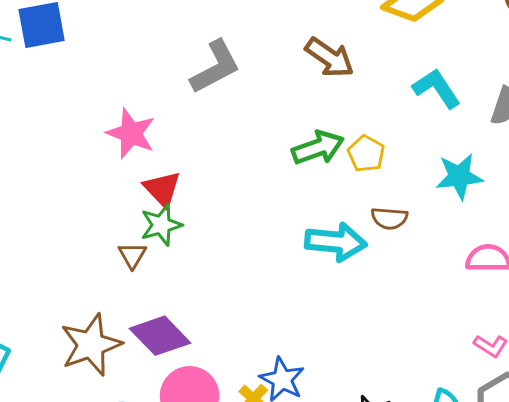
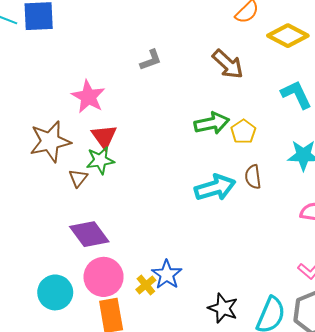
gray L-shape: (215, 67) -> (151, 60), size x0.6
brown semicircle: (389, 218) -> (253, 177), turned 70
cyan arrow: (336, 242) -> (215, 188), turned -30
brown star: (91, 345) -> (50, 141), moved

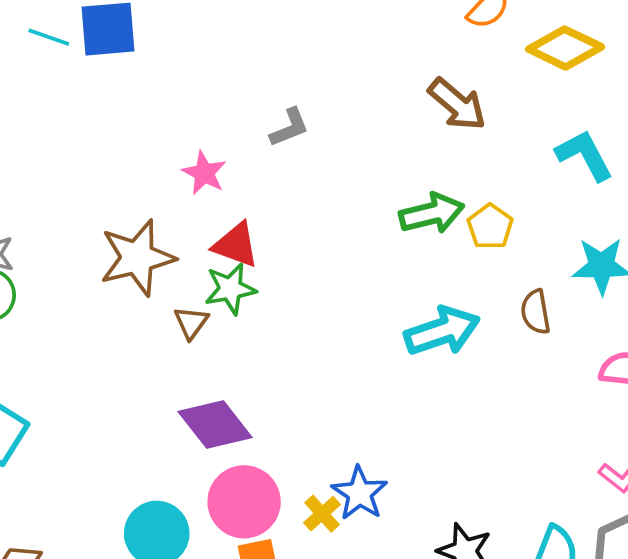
gray L-shape: (151, 60) -> (289, 128), moved
pink star: (88, 97) -> (204, 173), size x0.7
red triangle: (104, 136) -> (236, 245), turned -32
brown semicircle: (253, 177) -> (536, 312), moved

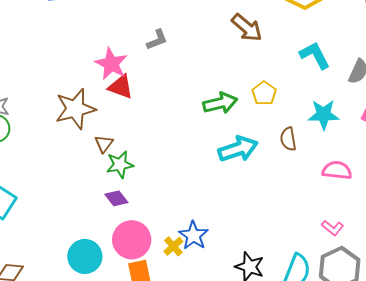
pink star: (204, 173) -> (111, 64), size x1.4
green arrow: (432, 213) -> (220, 103), moved
red triangle: (236, 245) -> (121, 87), moved
green star: (230, 289) -> (120, 165), moved
purple diamond: (215, 425) -> (116, 198), size x0.6

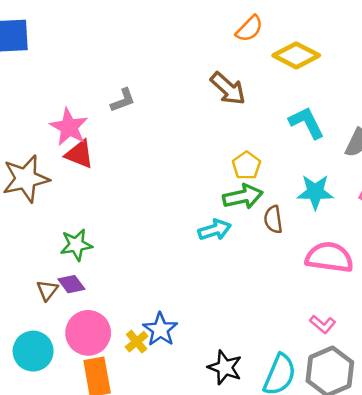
green arrow: (220, 103) -> (243, 197), moved
brown triangle: (104, 144) -> (47, 290), moved
cyan arrow: (238, 149) -> (215, 230), size x0.7
pink semicircle: (337, 170) -> (329, 257), size x1.4

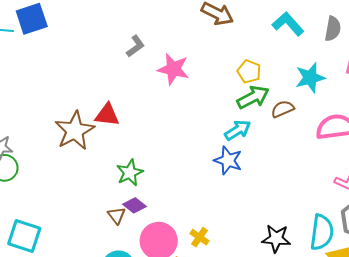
pink star: (69, 127) -> (173, 69), moved
red triangle: (79, 154) -> (107, 115), moved
brown semicircle: (273, 219) -> (283, 109), turned 90
blue star: (160, 329) -> (228, 160), moved

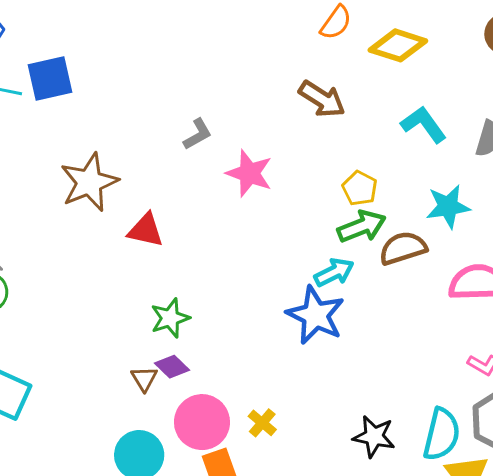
brown semicircle: (283, 109) -> (403, 248), size x1.4
brown star: (75, 131) -> (89, 182), moved
blue star: (228, 160) -> (315, 315), size x1.4

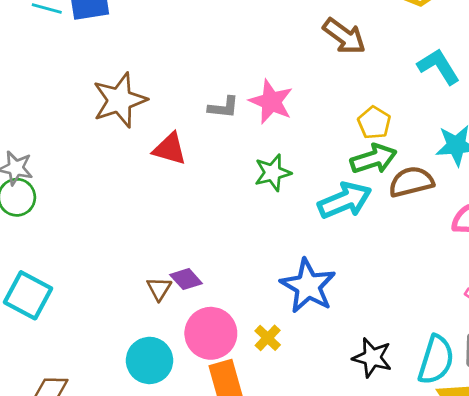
gray L-shape: (198, 134) -> (223, 107), moved, turned 32
cyan arrow: (334, 272) -> (345, 200), size x1.4
blue star: (315, 315) -> (308, 286), moved
green star: (170, 318) -> (273, 173), moved

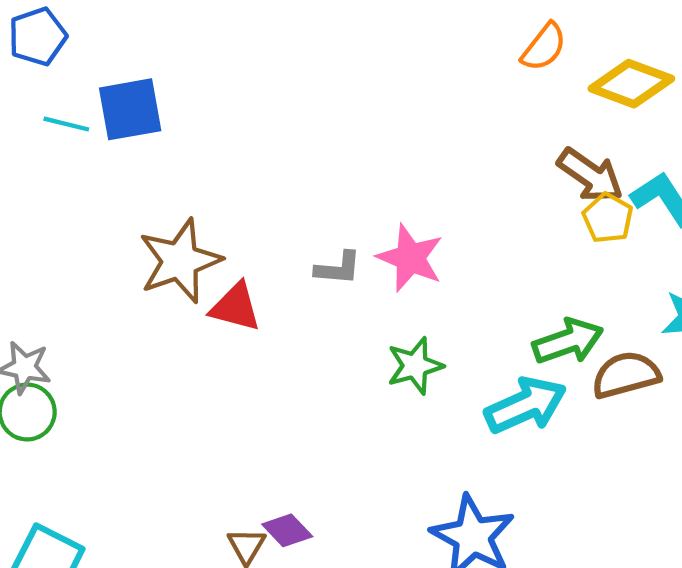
brown arrow: (344, 36) -> (590, 175), moved
yellow pentagon: (374, 123) -> (608, 218), moved
red triangle: (170, 149) -> (235, 307), moved

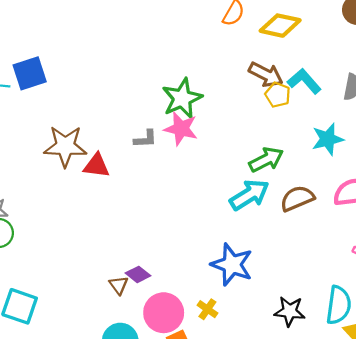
brown star: (180, 261) -> (65, 146), turned 30
green star: (415, 366) -> (182, 98), moved, size x1.4
brown semicircle: (626, 375) -> (297, 198), moved

